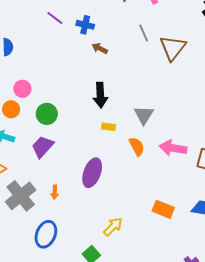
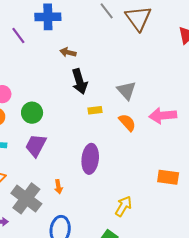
purple line: (55, 18) -> (18, 36), moved, turned 30
blue cross: (85, 25) -> (48, 17), size x1.4
brown arrow: (100, 48) -> (68, 52), moved

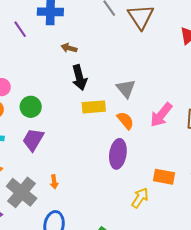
yellow rectangle: (95, 110) -> (94, 107), size x1.6
pink arrow: (163, 115) -> (161, 115), turned -48
purple ellipse: (90, 159) -> (118, 154), moved
yellow arrow: (123, 206) -> (140, 198), moved

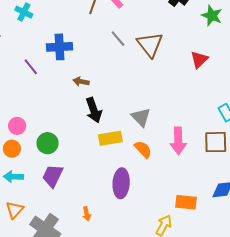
pink arrow: (161, 115) -> (178, 141), turned -36
purple ellipse: (118, 154) -> (121, 183), moved
orange arrow: (54, 182) -> (87, 214), moved

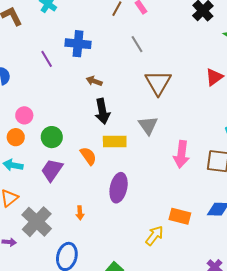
brown triangle: (150, 45) -> (158, 83), moved
orange semicircle: (143, 149) -> (88, 156), moved

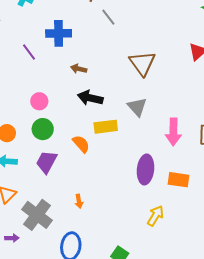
gray line: (137, 44) -> (108, 17), moved
black arrow: (102, 111) -> (90, 98), turned 120
pink circle: (24, 115) -> (39, 101), moved
purple ellipse: (119, 188) -> (146, 169), moved
orange rectangle: (180, 216) -> (178, 180), moved

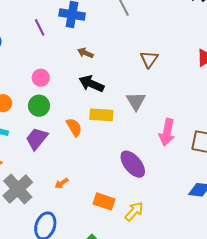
brown triangle: (142, 63) -> (149, 59), size x0.7
purple ellipse: (146, 169) -> (133, 164), turned -56
orange rectangle: (178, 180) -> (104, 201), moved
orange arrow: (79, 201) -> (62, 183), turned 56

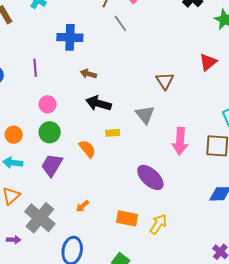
purple line: (40, 27) -> (35, 68), moved, turned 30
brown triangle: (149, 59) -> (165, 81), moved
yellow rectangle: (101, 115) -> (113, 133), size x0.6

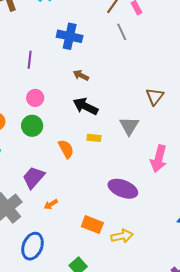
purple trapezoid: (52, 165) -> (34, 178), moved
purple ellipse: (150, 177) -> (123, 189), turned -32
yellow arrow: (158, 224) -> (122, 236), turned 35

